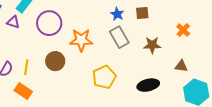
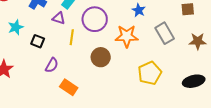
blue star: (117, 14) -> (139, 10), moved
yellow line: (26, 67) -> (72, 37), moved

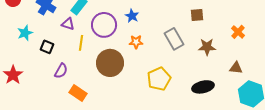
blue star: (139, 10) -> (132, 16), moved
orange star: (127, 36) -> (136, 42), size x0.6
brown circle: (101, 57) -> (110, 63), size x1.4

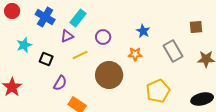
blue star: (132, 16) -> (143, 31), moved
purple triangle: (68, 24) -> (67, 36), turned -40
purple circle: (104, 25) -> (103, 37), size x0.6
yellow line: (81, 43) -> (80, 55), turned 56

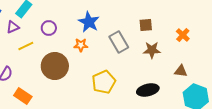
brown square: (196, 27) -> (146, 25), moved
blue star: (143, 31) -> (89, 22), size x1.5

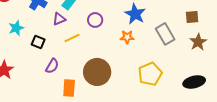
brown star: (152, 50) -> (198, 42), turned -30
brown circle: (55, 66) -> (97, 72), moved
orange rectangle: (23, 96) -> (69, 88), turned 60

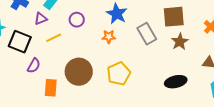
brown square: (192, 17) -> (174, 17), size x1.6
black square: (38, 42) -> (20, 42), size x1.6
yellow pentagon: (150, 74) -> (119, 74), moved

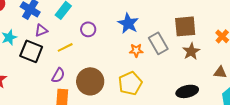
purple triangle: (41, 19) -> (41, 30), moved
orange star: (109, 37) -> (136, 50), moved
purple semicircle: (34, 66) -> (58, 75), moved

